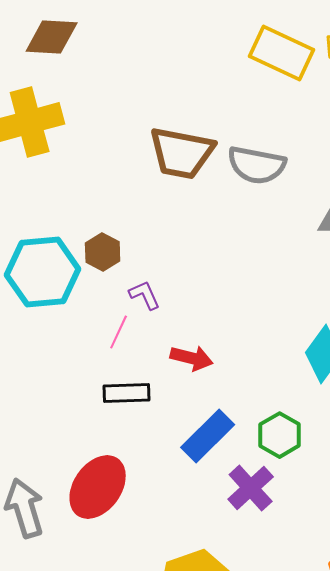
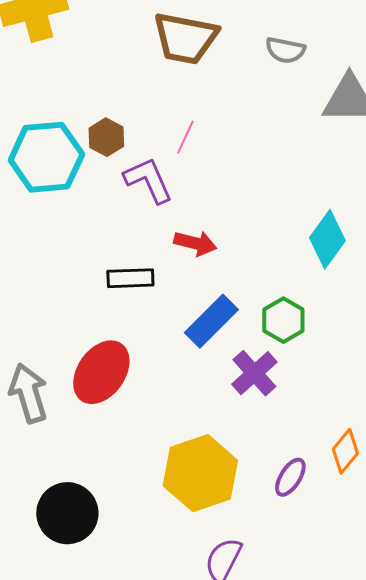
gray semicircle: (257, 165) -> (285, 50), moved, size x0.7
purple L-shape: (145, 295) -> (148, 180), size x1.6
pink line: (119, 332) -> (185, 137), moved

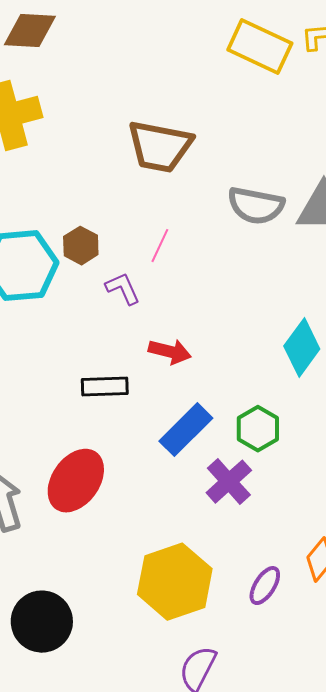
gray semicircle: (285, 50) -> (256, 206), moved, size x1.4
purple L-shape: (148, 180) -> (123, 289), size x0.7

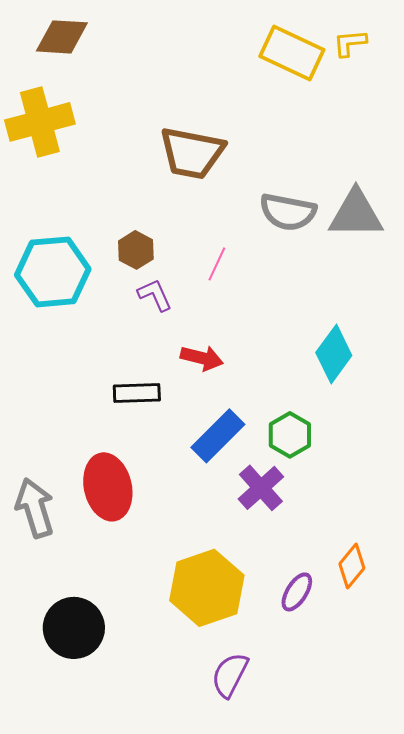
brown hexagon: (81, 246) -> (136, 250), moved
pink line: (160, 246) -> (217, 264), moved
red ellipse: (76, 481) -> (108, 487), turned -48

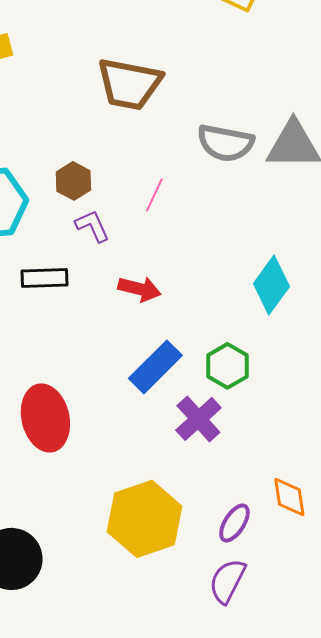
black rectangle: (137, 393) -> (44, 278), moved
orange diamond: (352, 566) -> (289, 497), turned -48
purple semicircle: (230, 675) -> (227, 581), moved

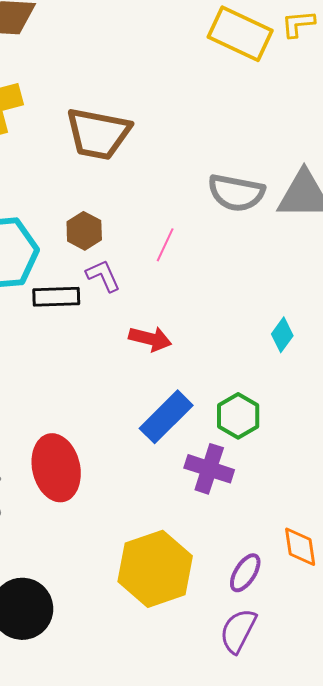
brown trapezoid: (129, 84) -> (98, 134), moved
black rectangle: (44, 278) -> (56, 297), moved
cyan diamond: (271, 285) -> (282, 335), size x0.6
purple cross: (198, 419) -> (209, 469), turned -30

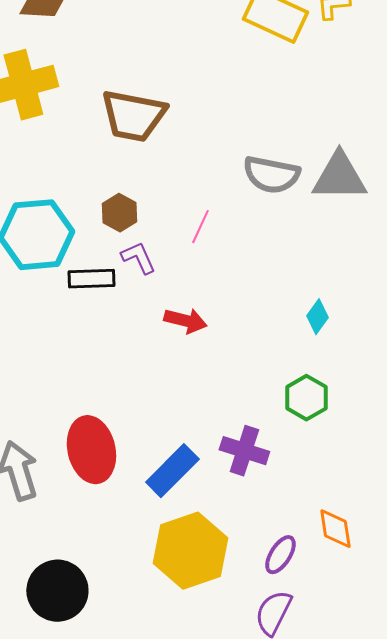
green hexagon: (238, 416) -> (306, 398), moved
blue rectangle: (166, 417) -> (172, 471), moved

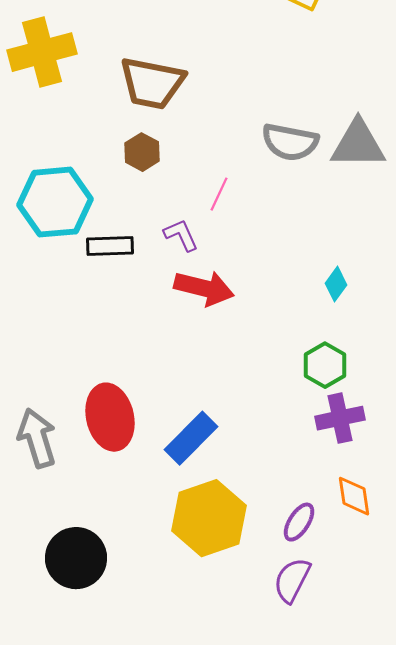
brown hexagon: (119, 213) -> (142, 152), moved
purple L-shape: (138, 258) -> (181, 235), moved
red arrow: (185, 321) -> (204, 288), size x1.4
purple cross: (244, 451) -> (340, 418), moved, turned -30

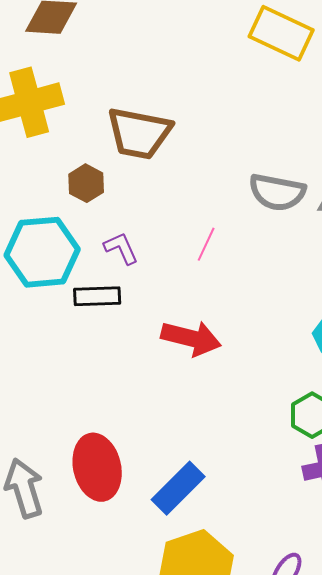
brown hexagon: (142, 152) -> (86, 183), moved
purple L-shape: (181, 235) -> (121, 248), moved

